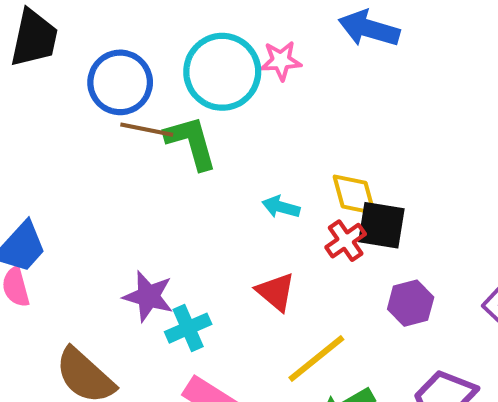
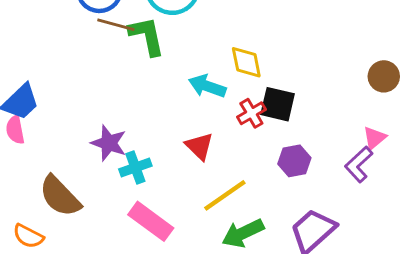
yellow diamond: (354, 195) -> (246, 62), moved
cyan arrow: (281, 207) -> (207, 86), size x1.4

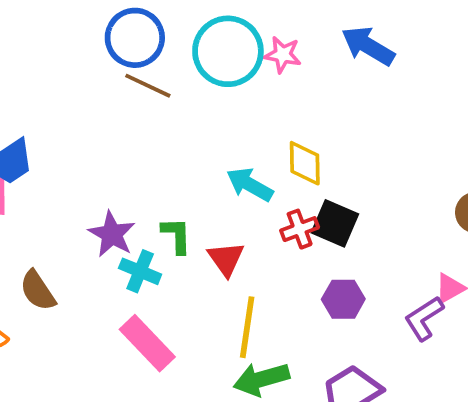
green L-shape: (147, 36) -> (177, 235), moved, size x0.7
cyan cross: (135, 167) -> (140, 271), turned 32
yellow line: (225, 195) -> (247, 327), turned -57
brown semicircle: (60, 196) -> (38, 291), size x0.7

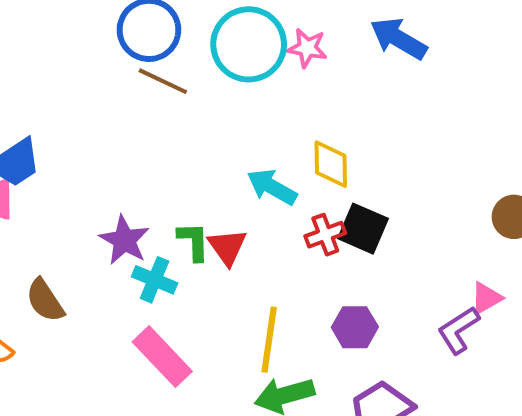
red triangle: (226, 259) -> (227, 247), moved
purple hexagon: (343, 299) -> (355, 327), moved

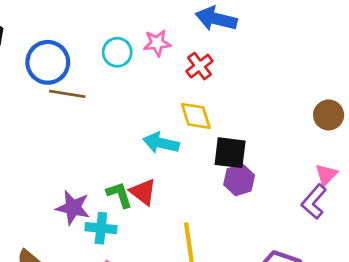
cyan circle: (249, 44) -> (117, 52), size x0.6
red cross: (325, 235) -> (200, 66), moved
purple hexagon: (355, 327) -> (239, 180), moved

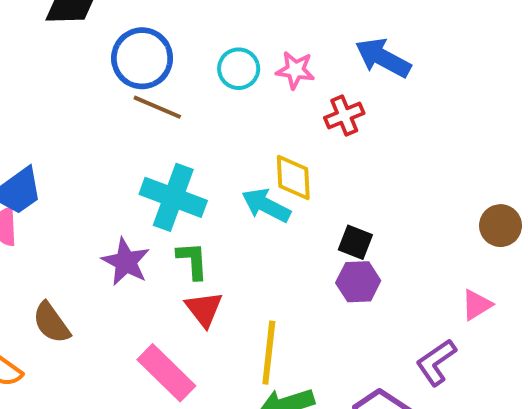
yellow diamond: (196, 116) -> (293, 177), moved
black square: (230, 153) -> (355, 242), size x0.7
red triangle: (143, 192) -> (204, 309), moved
purple L-shape: (314, 202) -> (436, 362), moved
cyan cross: (101, 228) -> (173, 197), moved, size x1.5

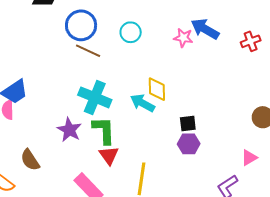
pink star: (295, 70) -> (183, 38), moved
red cross: (344, 115) -> (251, 41), moved
black square: (355, 242) -> (188, 123), turned -30
green L-shape: (193, 261) -> (104, 130), size x1.4

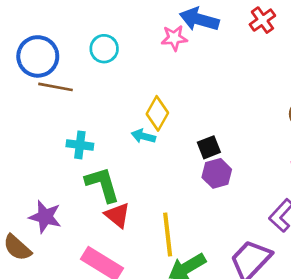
yellow diamond: (157, 89) -> (157, 113), turned 45
cyan cross: (95, 97) -> (80, 145), size x0.6
cyan arrow: (142, 103) -> (143, 136), size x0.7
purple star: (69, 130) -> (45, 217), moved

